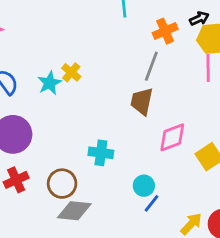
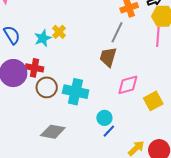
cyan cross: (101, 153) -> (76, 92), size x1.4
red cross: (16, 180) -> (34, 68), moved, turned 30
brown circle: (62, 184) -> (47, 87), moved

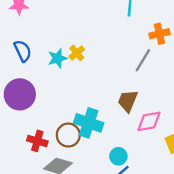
brown trapezoid: (108, 57) -> (128, 101), moved
red cross: (34, 68) -> (37, 141), moved
brown circle: (47, 87) -> (68, 135), moved

